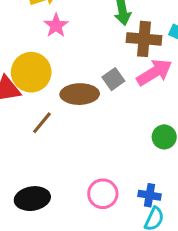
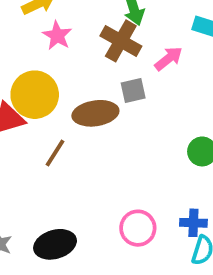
brown cross: (144, 39) -> (121, 41), moved, turned 32
pink arrow: (154, 72) -> (168, 59), moved, size x0.7
gray square: (113, 79) -> (133, 91), turned 30

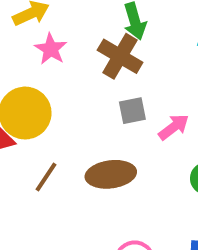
pink arrow: (168, 59) -> (174, 127), moved
brown ellipse: (95, 113) -> (111, 174), moved

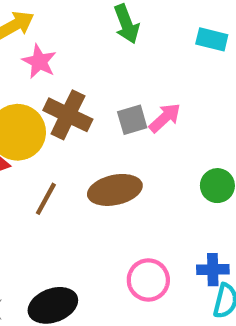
brown cross: (120, 56) -> (68, 115), moved
pink arrow: (174, 127) -> (165, 118), moved

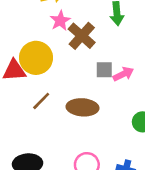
brown cross: (68, 115) -> (82, 36), moved

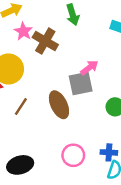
gray square: (104, 70) -> (81, 83), moved, size x1.5
brown ellipse: (83, 107) -> (59, 105), turned 72

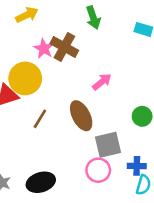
pink star: (23, 31) -> (44, 49), moved
pink arrow: (89, 68) -> (102, 82), moved
gray square: (81, 83) -> (108, 145), moved

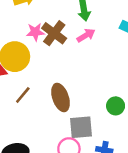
pink star: (44, 49) -> (35, 32), turned 30
pink arrow: (102, 82) -> (86, 35), moved

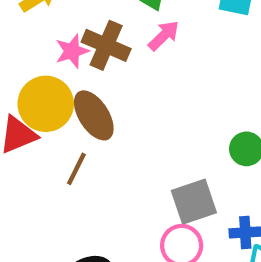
brown ellipse: (61, 98) -> (94, 115), moved

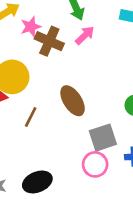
pink star: (72, 51) -> (31, 27), moved
brown ellipse: (94, 115) -> (73, 101), moved

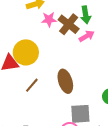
brown cross: (49, 41) -> (69, 24), moved

